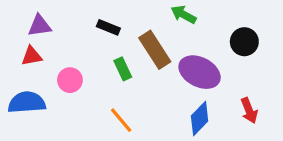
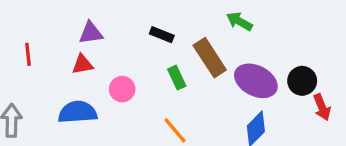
black circle: (244, 42) -> (302, 81), moved
red arrow: (249, 110) -> (322, 107), moved

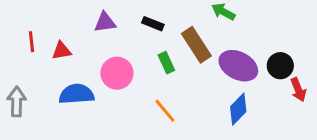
purple triangle: (91, 33) -> (105, 22), moved
red triangle: (83, 64) -> (62, 51), moved
pink circle: (122, 89) -> (117, 73), size x1.4

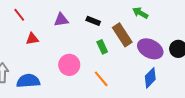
red line: (32, 42) -> (19, 15), moved, turned -32
pink circle: (117, 73) -> (69, 65), moved
blue semicircle: (77, 94) -> (28, 81), moved

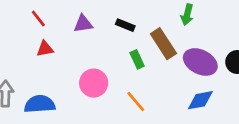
green arrow: (140, 13) -> (187, 15), turned -105
red line: (19, 15) -> (38, 19), moved
blue diamond: (150, 78) -> (200, 100), turned 35

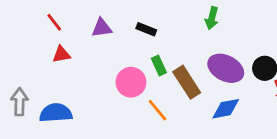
brown rectangle: (163, 44) -> (187, 82), moved
pink circle: (94, 83) -> (131, 82), moved

